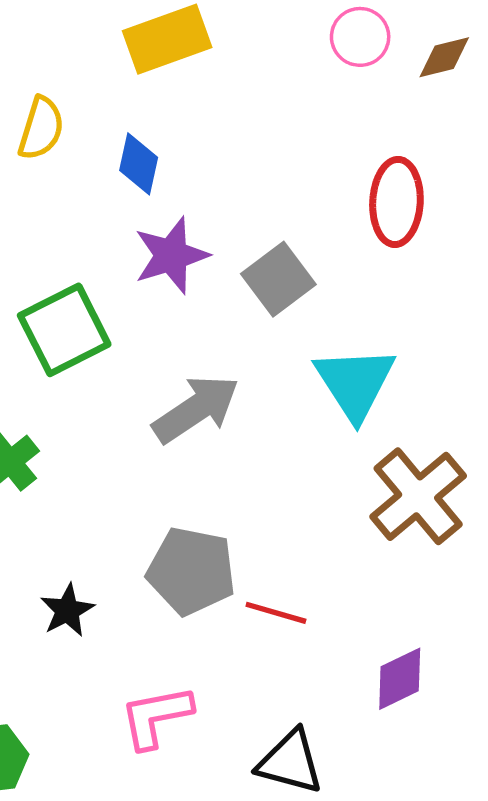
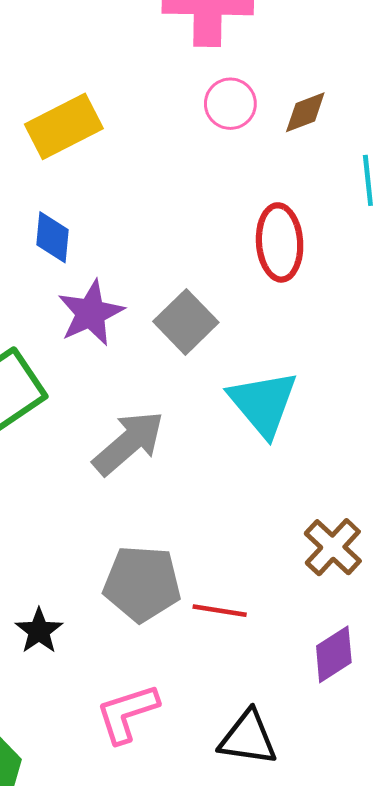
brown cross: (418, 496) -> (333, 547), moved, size x0.7

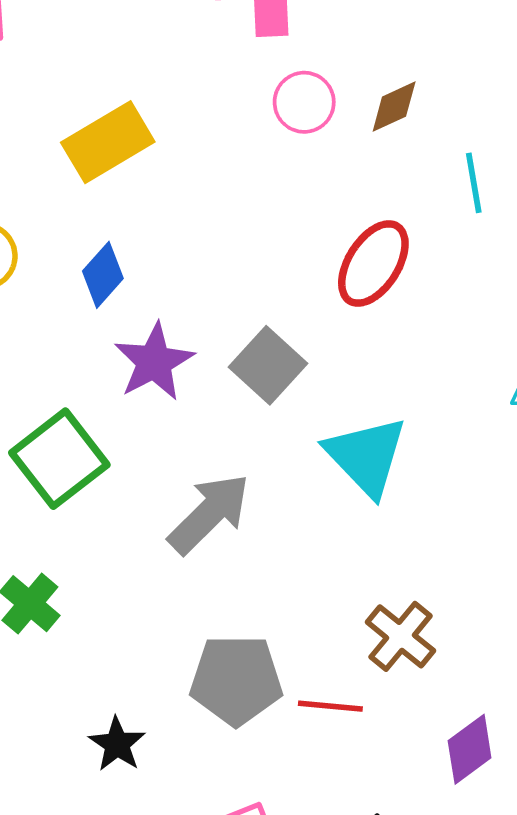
blue diamond: (53, 237) -> (103, 275), turned 40
red ellipse: (280, 242) -> (373, 264), turned 40
brown cross: (333, 547) -> (400, 636), moved

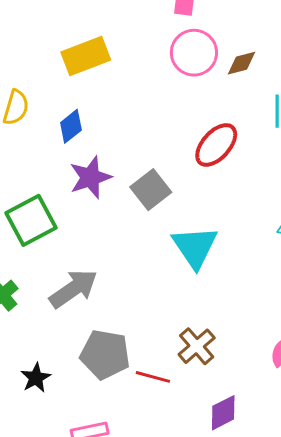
pink circle: (304, 102) -> (194, 53), size x1.4
gray arrow: (209, 514) -> (73, 289), moved

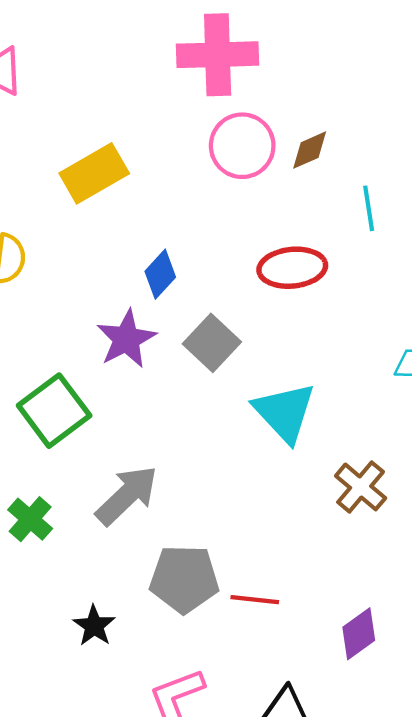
blue diamond: (71, 126) -> (160, 274), moved
red ellipse: (216, 145) -> (292, 268), turned 51
brown cross: (197, 346) -> (361, 487), moved

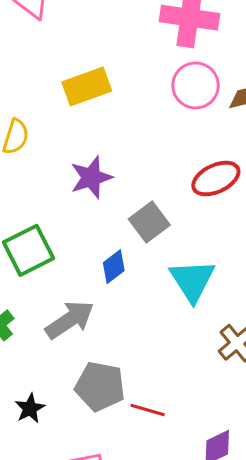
red ellipse: (292, 268) -> (216, 179), turned -30
blue diamond: (160, 274) -> (114, 267), moved
purple star: (126, 339) -> (91, 177), moved

